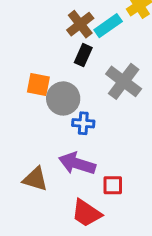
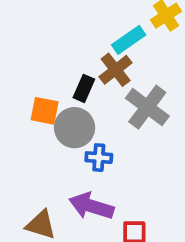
brown cross: (80, 24) -> (116, 70), moved
black rectangle: (83, 55) -> (84, 88), moved

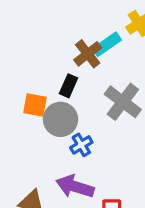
brown cross: (116, 70) -> (88, 54), moved
blue cross: (99, 158) -> (81, 145), turned -35

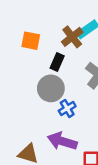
orange square: (35, 105) -> (31, 41), moved

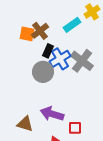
brown cross: (72, 37) -> (40, 31), moved
blue cross: (67, 109) -> (60, 59), moved, size x1.5

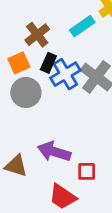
orange square: (27, 34) -> (19, 63), moved, turned -35
gray circle: (43, 72) -> (26, 92), moved

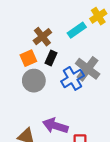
blue cross: (65, 74) -> (73, 78), moved

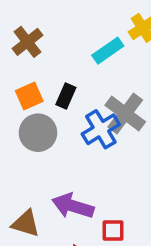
brown cross: (42, 37) -> (27, 42), moved

